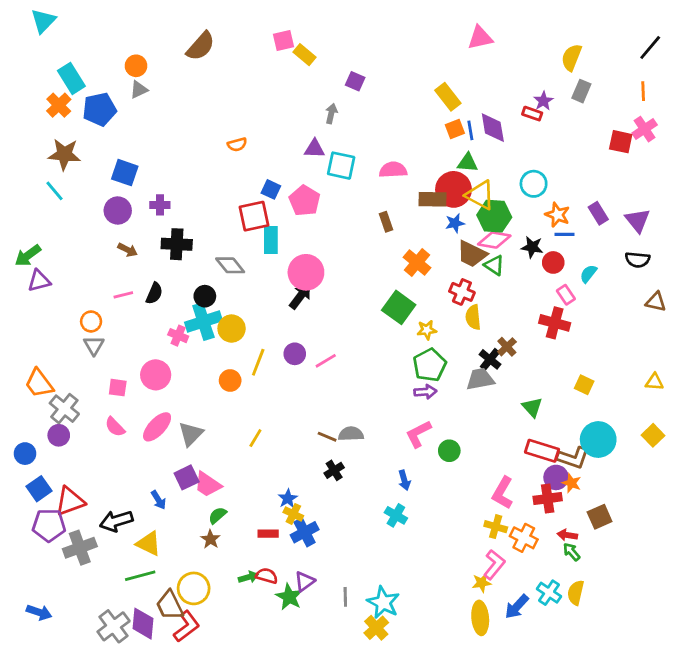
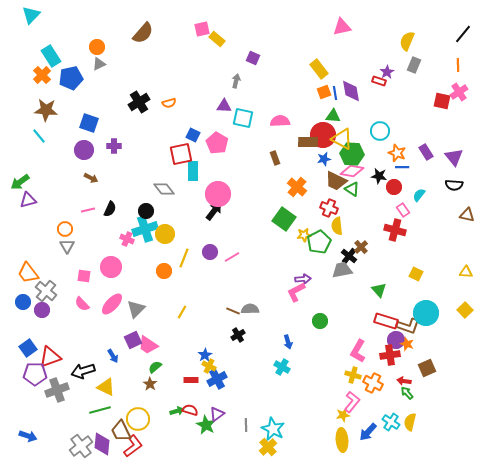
black cross: (177, 244) -> (139, 102), moved, turned -35
green pentagon: (430, 365) -> (319, 242), moved
pink L-shape: (418, 434) -> (296, 292), moved
blue circle: (25, 454) -> (23, 302), moved

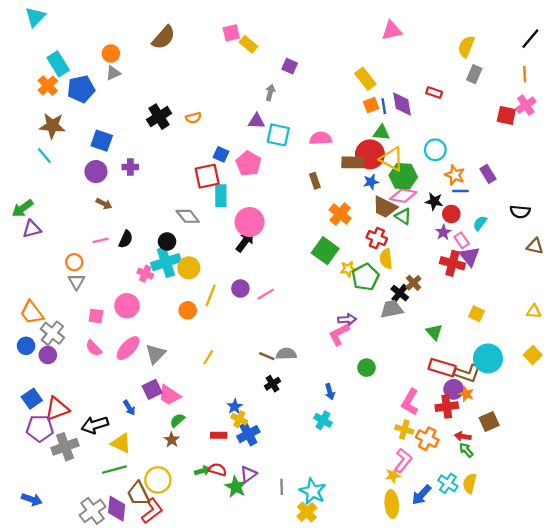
purple star: (387, 72) -> (443, 232), moved
purple triangle: (454, 157) -> (470, 256), moved

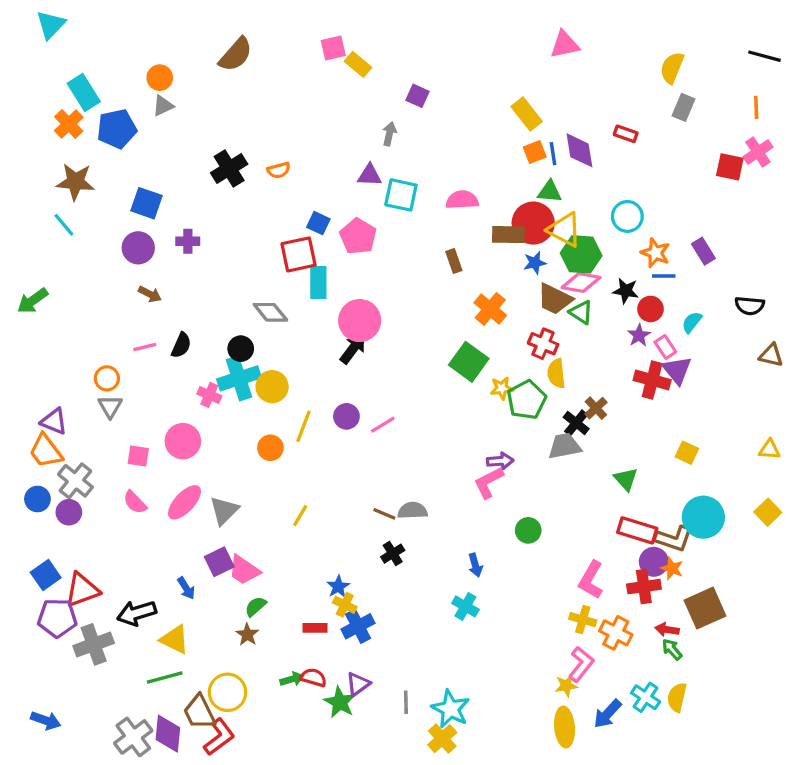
black line: (530, 39) -> (765, 56), turned 65
purple triangle: (32, 229) -> (54, 421), moved, turned 36
brown square: (489, 421) -> (705, 608), size x1.4

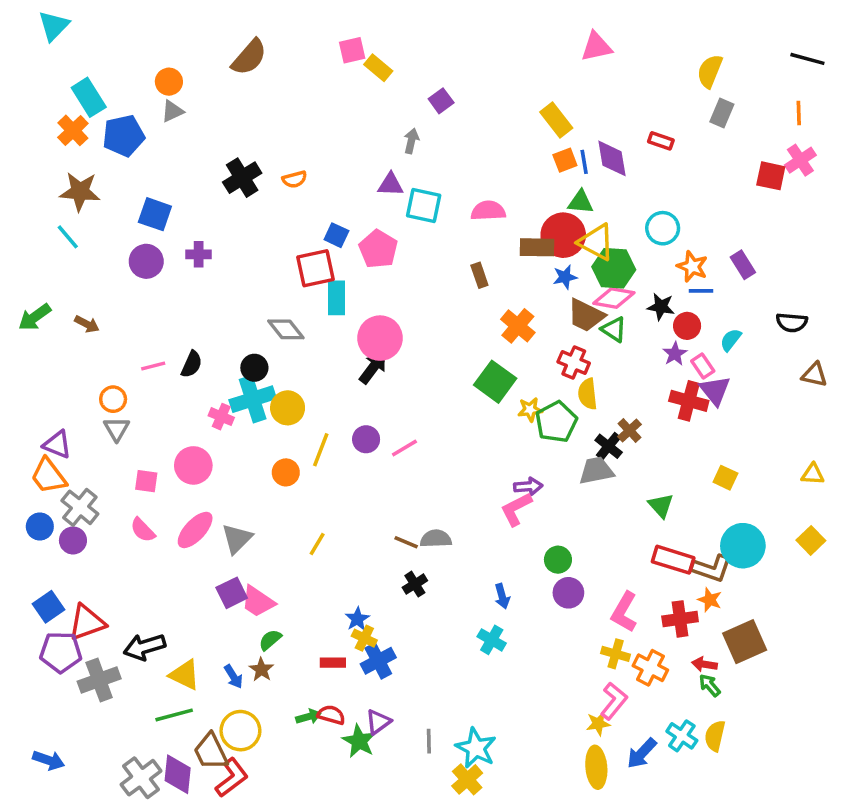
purple square: (418, 96) -> (441, 101), turned 30
brown arrow: (150, 294) -> (87, 324), moved
purple circle: (654, 562) -> (568, 593), moved
blue arrow: (186, 588) -> (233, 677), moved

